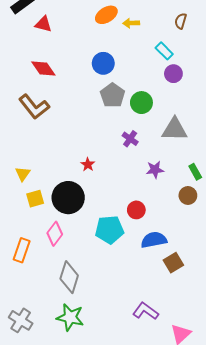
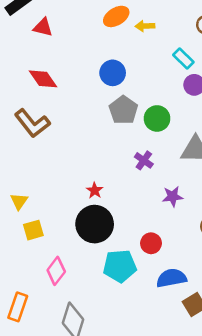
black circle: (68, 198) -> (95, 224), moved
orange rectangle: (22, 250) -> (18, 307), moved

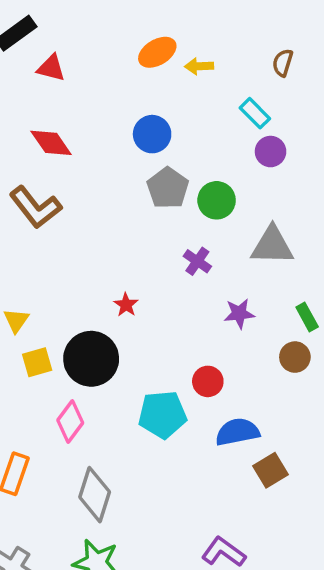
black circle: (95, 224) -> (91, 359), moved

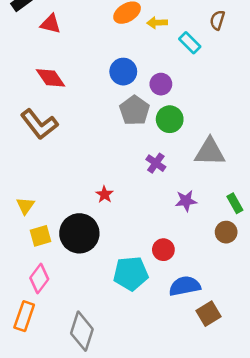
cyan rectangle: (255, 113) -> (190, 43), moved
purple circle: (271, 152) -> (161, 84), moved
pink diamond: (70, 421) -> (39, 279), moved

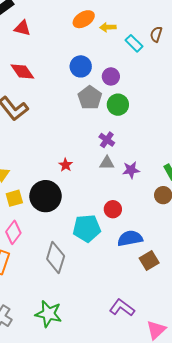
brown semicircle: (217, 20) -> (156, 34), moved
gray triangle: (210, 152) -> (107, 163), moved, size x0.6
gray diamond: (82, 331) -> (56, 257), moved

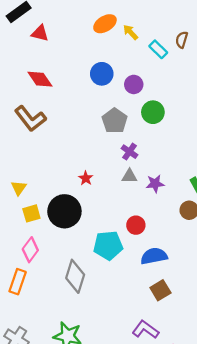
yellow arrow: (108, 27) -> (131, 32), turned 49
gray pentagon: (90, 98) -> (115, 121), moved
green circle: (118, 105) -> (153, 112), moved
brown square: (149, 260) -> (160, 290), moved

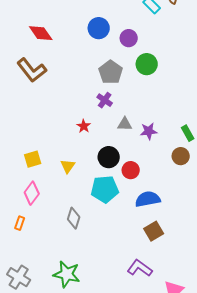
purple cross: (129, 152) -> (105, 100), moved
yellow triangle: (19, 188) -> (68, 166), moved
black circle: (64, 211) -> (109, 157), moved, size x0.7
gray diamond: (75, 276) -> (74, 218), size x0.7
orange rectangle: (18, 282) -> (20, 223), size x0.6

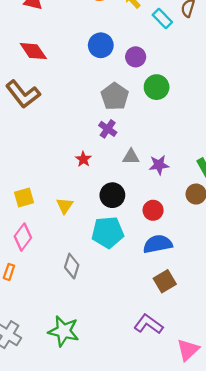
red circle: (131, 170) -> (153, 210), moved

